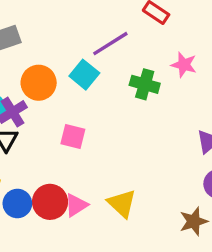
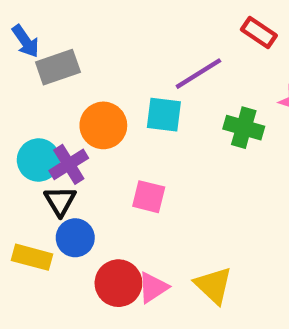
cyan square: (84, 75) -> (164, 115), turned -32
blue circle: (17, 203) -> (75, 238), moved

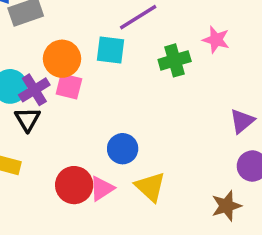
green cross: (244, 128) -> (175, 60), turned -32
pink square: (149, 197) -> (69, 86), moved
blue circle: (75, 238) -> (123, 149), moved

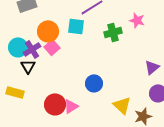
pink square: (69, 86) -> (52, 47), turned 35
blue circle: (123, 149) -> (94, 83), moved
yellow triangle: (150, 187) -> (122, 105), moved

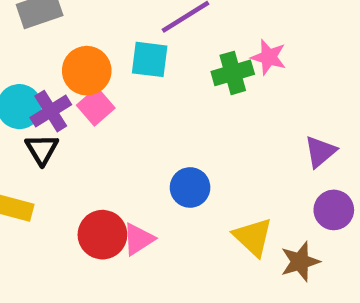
pink star: (137, 20) -> (269, 57), moved

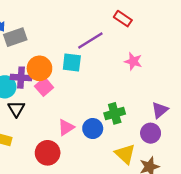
green cross: (233, 73) -> (115, 113), moved
purple cross: (51, 111) -> (21, 78), moved, turned 36
purple circle: (334, 210) -> (151, 133), moved
pink triangle: (138, 239) -> (66, 127), moved

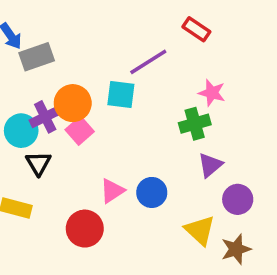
purple cross: (21, 78) -> (45, 117), turned -30
purple triangle: (160, 110) -> (210, 165), moved
green cross: (115, 113) -> (195, 124), moved

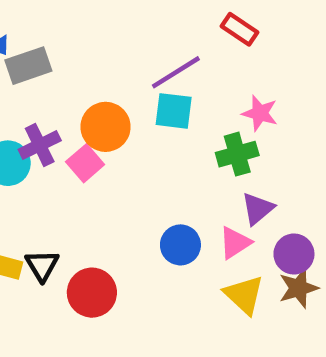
cyan square: (121, 95) -> (174, 111), moved
orange circle: (73, 103) -> (106, 127), moved
black triangle: (38, 163) -> (42, 265), moved
pink triangle: (112, 191) -> (235, 243), moved
brown star: (236, 249) -> (298, 288), moved

